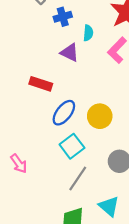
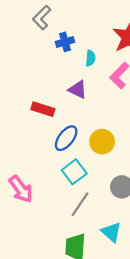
purple triangle: (70, 53) -> (78, 89), moved
pink arrow: (19, 164) -> (21, 189), size x1.4

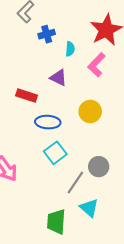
blue ellipse: (66, 138) -> (48, 122), turned 55
yellow circle: (102, 142) -> (90, 111), moved
gray line: (80, 204) -> (75, 182), moved

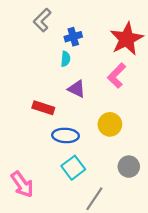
blue cross: (47, 34) -> (73, 37), moved
cyan semicircle: (70, 49) -> (66, 59), moved
gray circle: (99, 167) -> (129, 167), moved

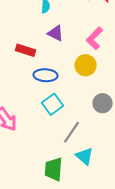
pink L-shape: (117, 76) -> (95, 38), moved

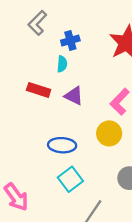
red rectangle: (26, 50) -> (39, 90), moved

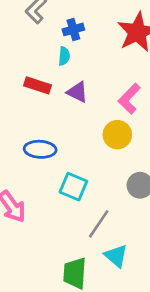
blue ellipse: (62, 145) -> (40, 149), moved
cyan square: (70, 179) -> (73, 187), turned -30

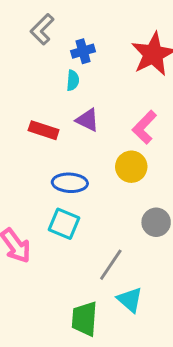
red rectangle: (37, 85) -> (44, 130), moved
blue ellipse: (40, 149) -> (70, 183), moved
cyan square: (73, 187) -> (64, 224), moved

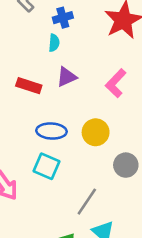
purple triangle: (87, 120) -> (67, 77), turned -50
yellow circle: (131, 167) -> (96, 132), moved

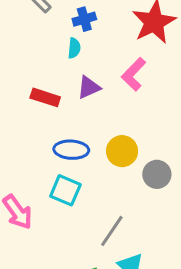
pink L-shape: (116, 83) -> (134, 74), moved
gray circle: (126, 165) -> (157, 174), moved

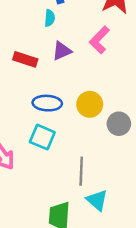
gray line: (112, 231) -> (81, 171), turned -32

